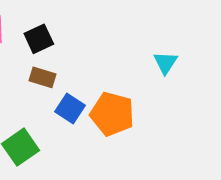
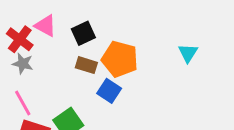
orange pentagon: (112, 114) -> (120, 59), moved

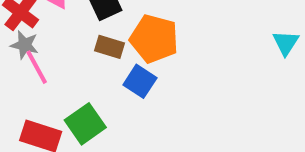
cyan triangle: (188, 53) -> (286, 43), moved
pink line: (23, 103) -> (37, 67), moved

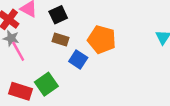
orange pentagon: (154, 39) -> (102, 39), moved

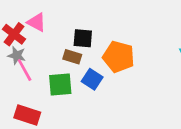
black square: (58, 15) -> (83, 38), moved, turned 30
green square: (46, 84) -> (60, 85), moved, turned 30

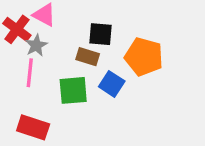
gray star: (17, 55) -> (36, 45), moved, turned 30
pink line: (25, 70) -> (30, 73), turned 35

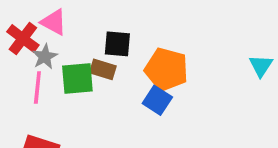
blue square: (112, 84) -> (157, 100), moved
green square: (73, 90) -> (77, 78), moved

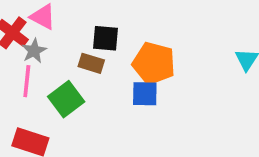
green square: (77, 78) -> (66, 99), moved, turned -32
blue square: (157, 100) -> (145, 94), turned -32

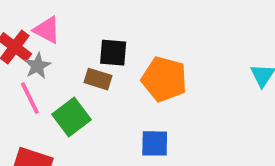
pink line: (27, 81) -> (30, 98), turned -32
blue square: (145, 94) -> (155, 143), moved

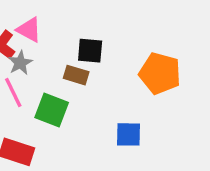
orange pentagon: (164, 79) -> (160, 73), moved
green square: (71, 117) -> (52, 110), turned -32

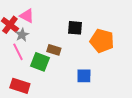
black square: (90, 51) -> (75, 28), moved
brown rectangle: (76, 75) -> (54, 50), moved

